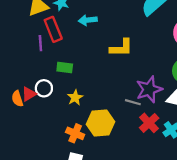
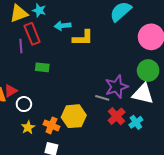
yellow L-shape: (121, 48) -> (83, 38), moved
white circle: (44, 88) -> (24, 104), moved
yellow star: (75, 98) -> (28, 127), moved

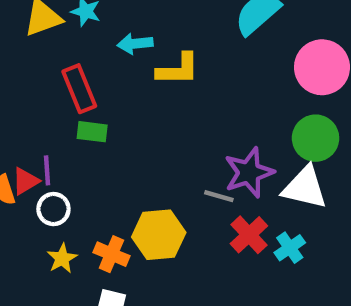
red rectangle: (32, 34) -> (79, 89), moved
purple line: (21, 46) -> (47, 170), moved

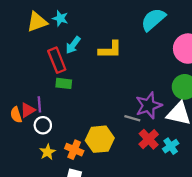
cyan arrow: (135, 44) -> (73, 45), moved, turned -48

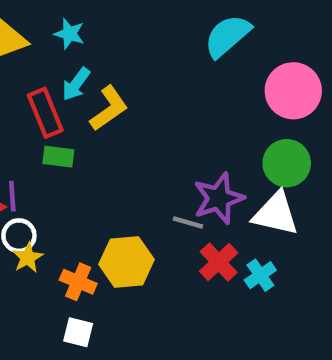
cyan star: (60, 18) -> (69, 34), moved
yellow L-shape: (110, 50) -> (109, 108), moved, turned -35
yellow star: (47, 152) -> (28, 258), moved

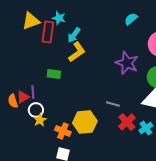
cyan semicircle: (227, 36) -> (131, 19), size x0.6
cyan arrow: (76, 84) -> (74, 35), moved
red rectangle: (45, 113) -> (48, 32), moved, turned 30
purple star: (219, 198) -> (127, 63), moved, turned -30

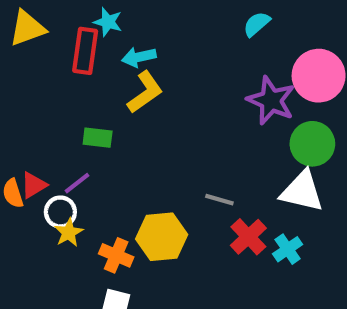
yellow triangle: (31, 21) -> (27, 28), moved
cyan arrow: (74, 35) -> (139, 57), turned 42
purple star: (127, 63) -> (271, 100), moved
purple line: (33, 92) -> (77, 183), moved, turned 56

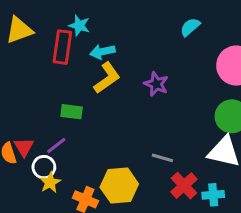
purple star: (271, 100) -> (156, 84), moved, size x0.7
red triangle: (34, 185) -> (24, 147), turned -30
cyan cross: (288, 249) -> (213, 195), turned 30

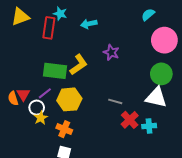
cyan semicircle: (190, 27) -> (148, 15), moved
cyan arrow: (102, 52) -> (89, 24), moved
yellow L-shape: (107, 78) -> (79, 65), moved
green rectangle: (72, 112) -> (55, 71), size x1.6
yellow hexagon: (119, 186) -> (69, 99), moved

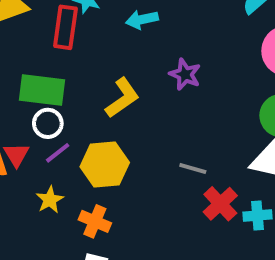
green rectangle: (55, 71) -> (42, 90), moved
white circle: (37, 108) -> (48, 123), moved

